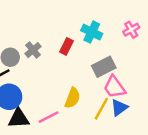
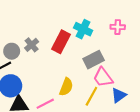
pink cross: (131, 30) -> (118, 27), turned 32
red rectangle: (67, 46) -> (61, 42), size x1.5
blue triangle: (119, 108) -> (119, 95), moved

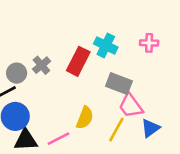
gray rectangle: (94, 60) -> (119, 84), turned 48

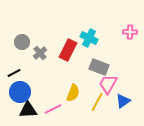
pink cross: (149, 43) -> (130, 32), moved
gray circle: (17, 73) -> (22, 42), moved
pink trapezoid: (131, 106) -> (108, 84), turned 65

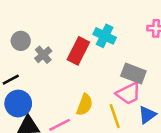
gray rectangle: (99, 67) -> (133, 73), moved
pink trapezoid: (108, 84) -> (128, 93), turned -145
yellow line: (97, 102) -> (115, 116), turned -48

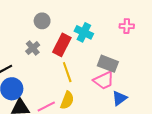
gray circle: (21, 41) -> (42, 21), moved
yellow semicircle: (85, 105) -> (67, 100), moved
yellow line: (115, 116) -> (67, 72), moved

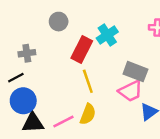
cyan cross: (84, 32) -> (107, 35), turned 30
gray cross: (33, 48) -> (27, 53), moved, turned 32

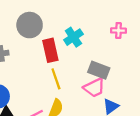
gray circle: (59, 22) -> (30, 25), size x1.5
red rectangle: (82, 50) -> (50, 50), turned -40

